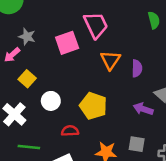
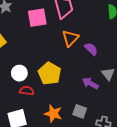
purple semicircle: (137, 68) -> (91, 49), turned -56
white circle: (51, 101) -> (19, 73), moved

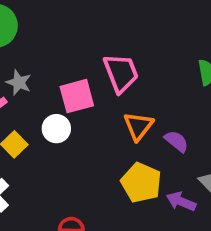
white circle: (19, 73) -> (56, 129), moved
yellow pentagon: (50, 73) -> (141, 183), moved

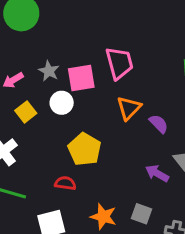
gray star: (19, 83) -> (49, 71), moved
yellow pentagon: (141, 183) -> (85, 149), moved

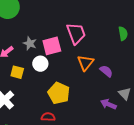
yellow square: (26, 112) -> (17, 72), turned -32

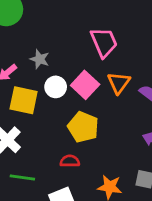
pink square: (52, 46) -> (85, 85), moved, turned -30
yellow square: (17, 72) -> (24, 100), size x1.5

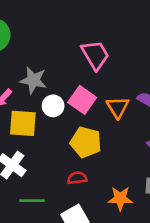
gray star: (40, 59) -> (33, 80), size x1.4
orange triangle: (119, 83) -> (118, 107), moved

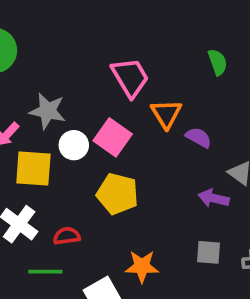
orange triangle: (118, 107) -> (166, 114), moved
red semicircle: (77, 178) -> (67, 236), moved
orange star: (120, 198) -> (142, 266), moved

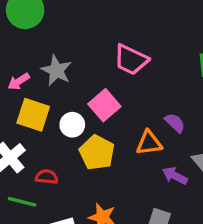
pink trapezoid: (130, 77) -> (131, 60), turned 132
orange triangle: (166, 114) -> (149, 143), moved, turned 40
white circle: (74, 145) -> (72, 125), moved

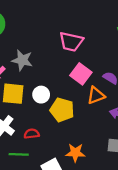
pink square: (104, 105) -> (81, 74), moved

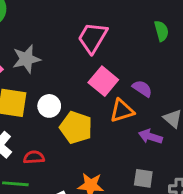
pink trapezoid: (71, 42) -> (93, 38), turned 105
gray star: (22, 60) -> (26, 59), turned -30

